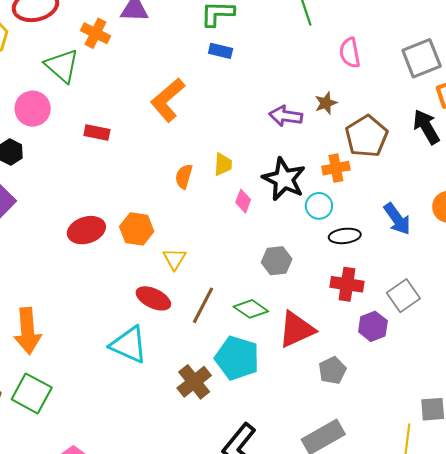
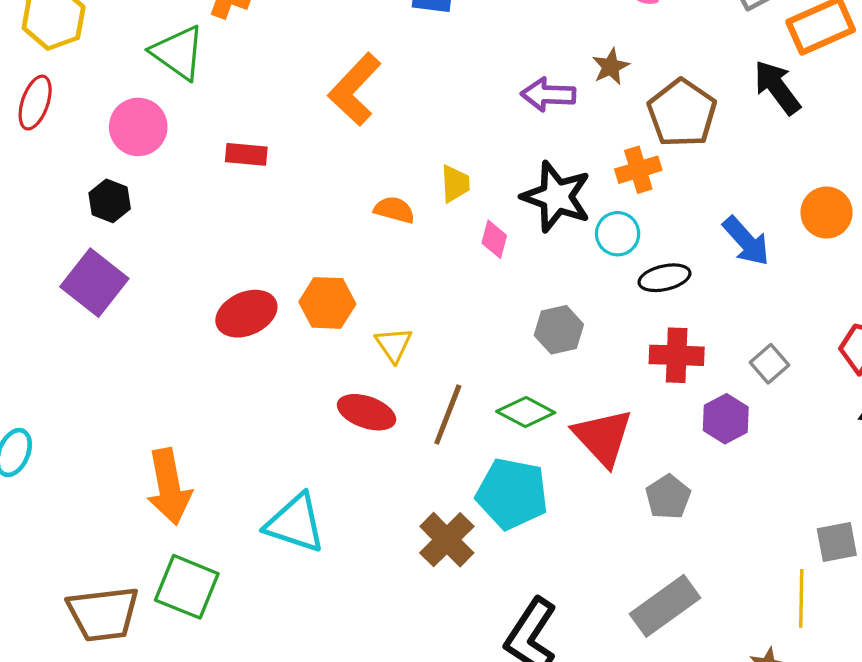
orange semicircle: (184, 176) -> (394, 210), turned 95
gray square: (403, 296) -> (770, 364), size x0.7
red triangle: (296, 329) -> (603, 437), turned -42
cyan triangle: (129, 345) -> (295, 523), moved

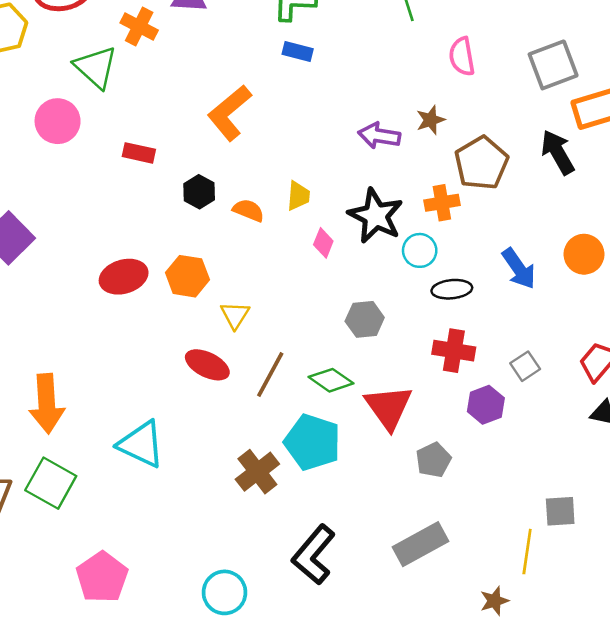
black hexagon: (110, 201) -> (199, 192), moved

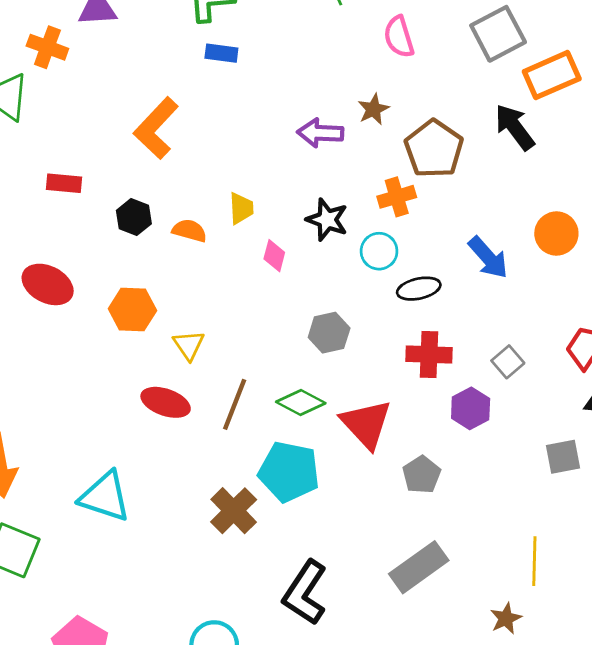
black star: (376, 216) -> (327, 220), size x0.7
red ellipse: (124, 277) -> (48, 284), moved, turned 51
gray square: (560, 511) -> (563, 457), moved

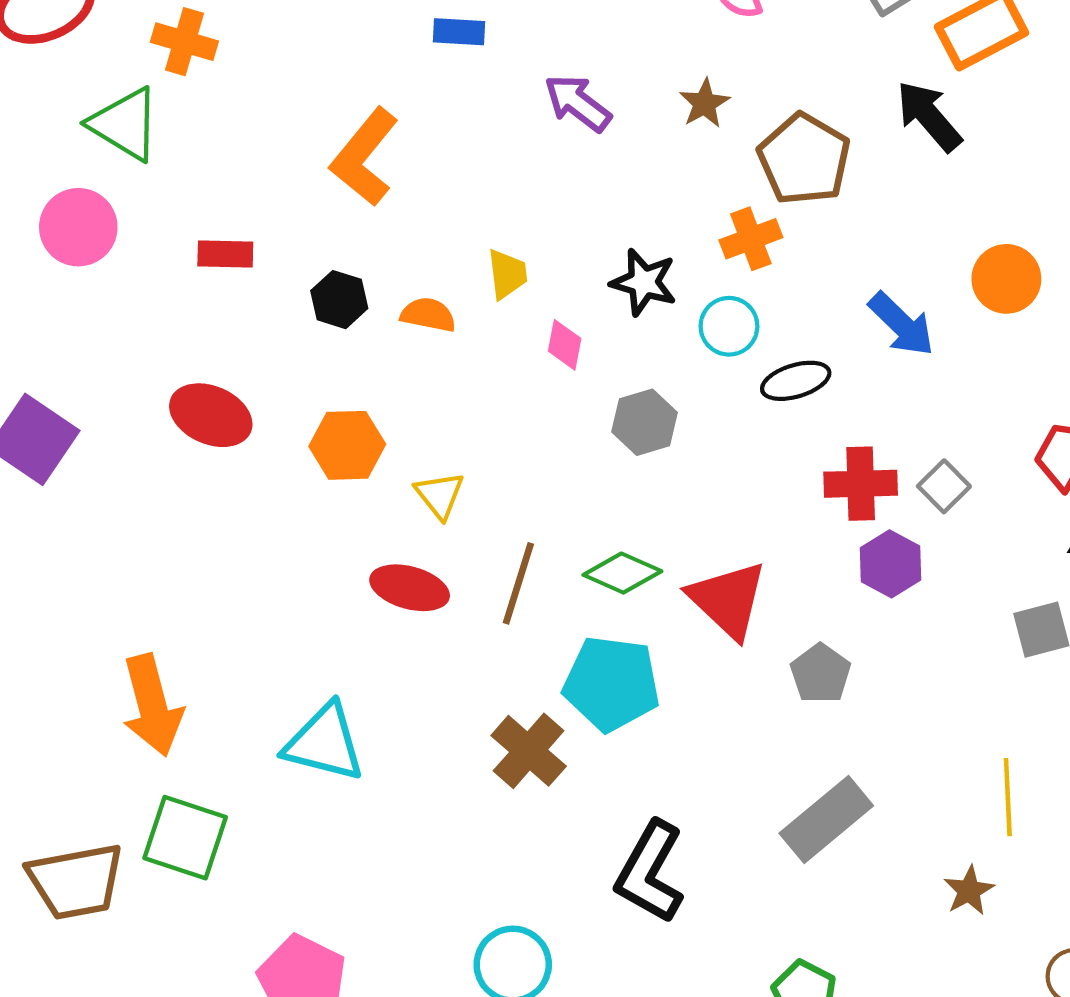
purple arrow: (320, 133) -> (578, 103), moved, turned 39
gray hexagon: (329, 333) -> (645, 422), moved
red cross: (429, 355) -> (861, 484), moved

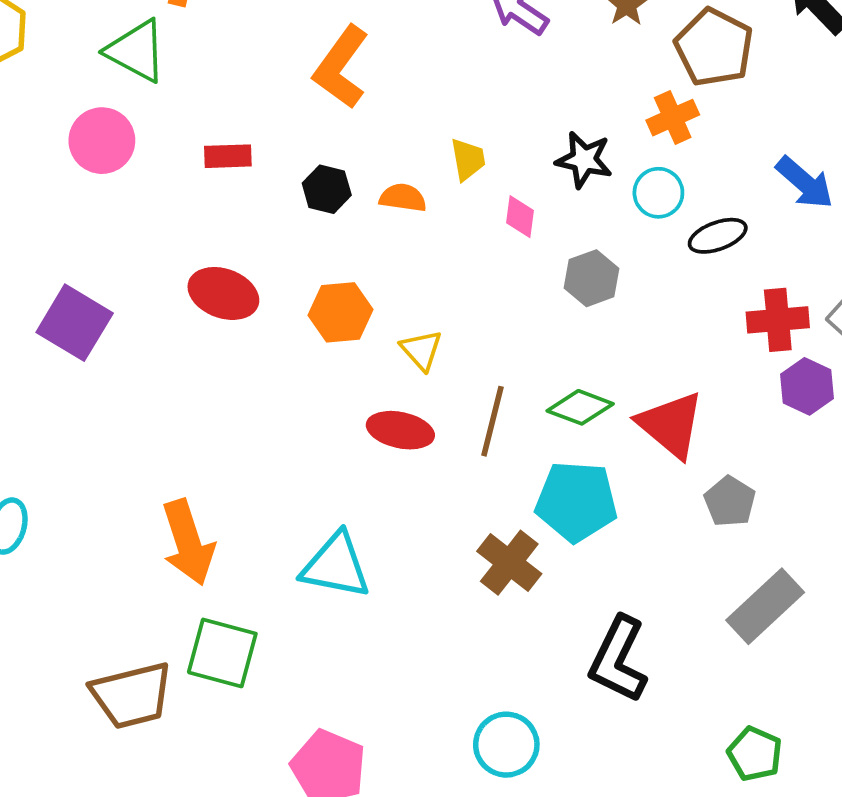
gray pentagon: (821, 674) -> (730, 501), moved

